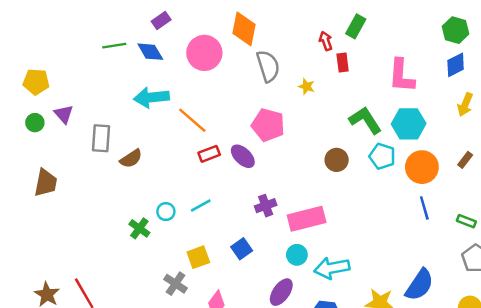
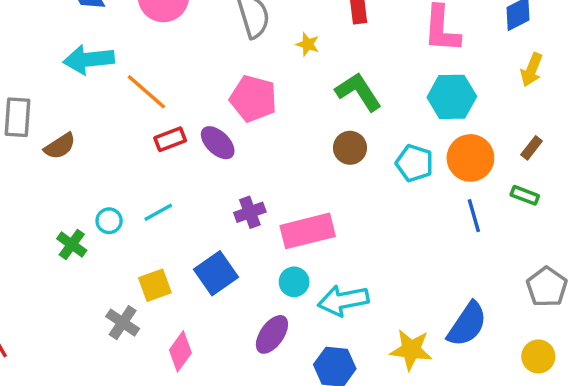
green L-shape: (365, 120) -> (358, 92), moved
cyan pentagon: (382, 156) -> (414, 163), moved
green rectangle: (466, 221) -> (525, 195), moved
blue square: (242, 249) -> (216, 273), size x1.4

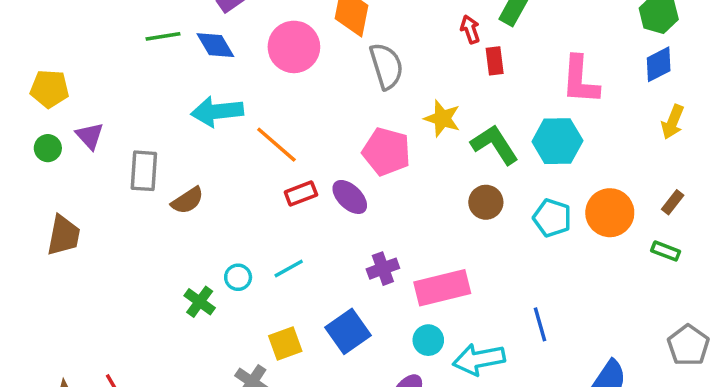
yellow star: (308, 44) -> (442, 118), moved, size x1.5
cyan hexagon: (452, 97) -> (557, 141), moved
blue line: (474, 216) -> (540, 324), moved

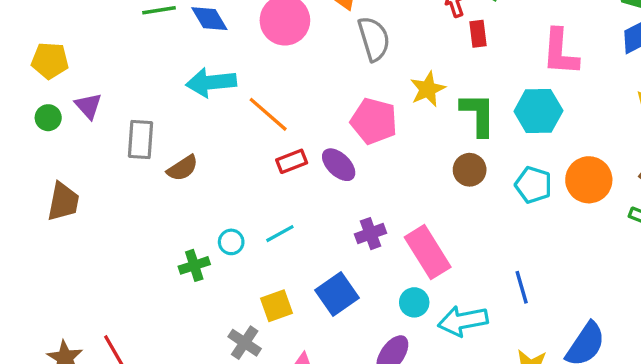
yellow star: (442, 118) -> (428, 89), turned 30
green L-shape: (495, 145) -> (478, 114), turned 33
pink rectangle: (442, 288) -> (428, 252), turned 72
green cross: (200, 302) -> (194, 265), turned 36

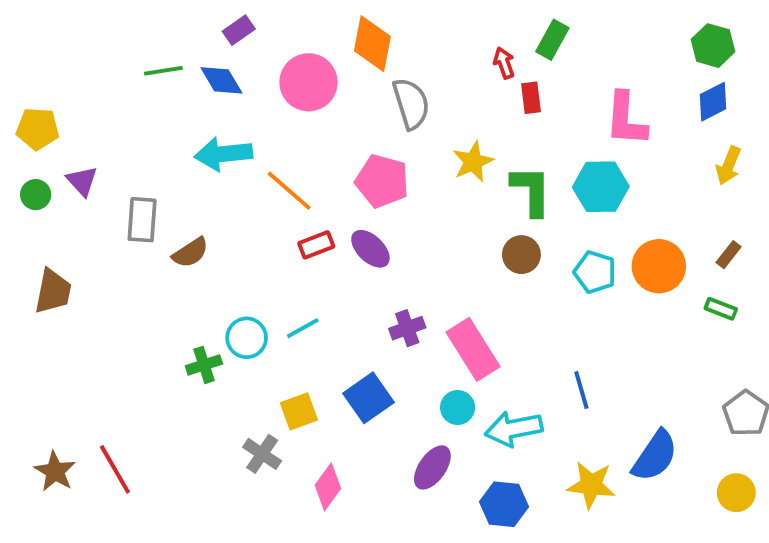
pink pentagon: (374, 121) -> (382, 181), moved
cyan circle: (231, 242) -> (247, 338), size x1.4

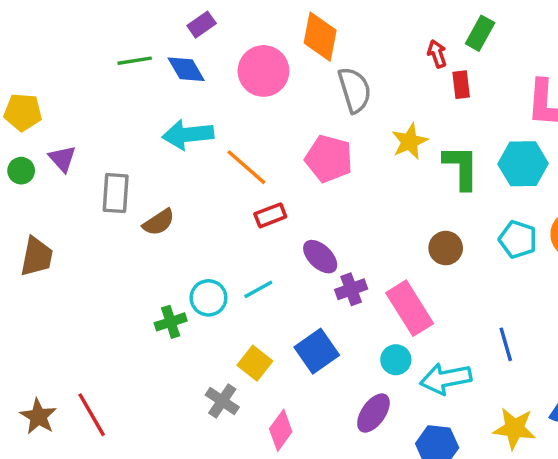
purple ellipse: (370, 249) -> (320, 257), moved
brown circle: (521, 255) -> (446, 248), moved
yellow square: (299, 411) -> (255, 363), turned -32

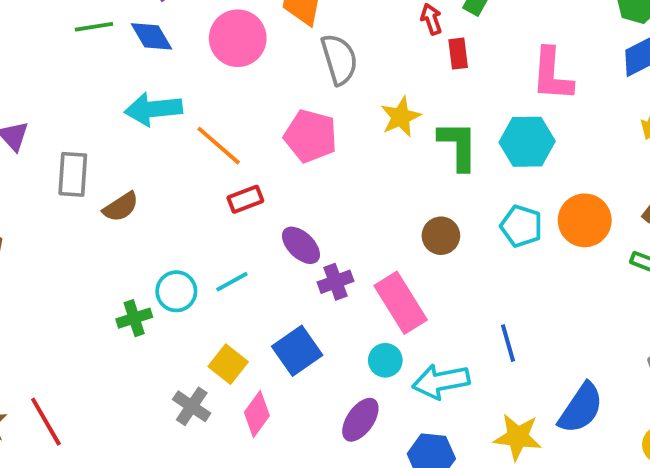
pink diamond: (281, 430) -> (257, 414), moved

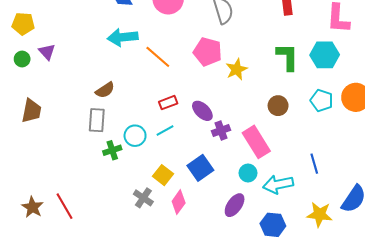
yellow star: (401, 117) -> (237, 69), moved
gray rectangle: (73, 174) -> (97, 120), moved
red rectangle: (245, 199) -> (168, 103), moved

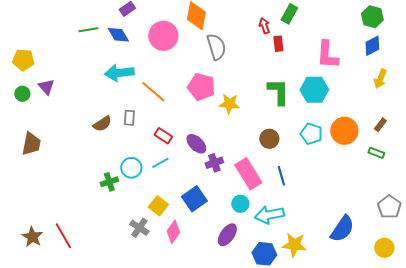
yellow star: (237, 69) -> (229, 104), turned 30
red rectangle: (168, 103) -> (163, 136), turned 54
gray rectangle: (97, 120) -> (129, 118), moved, size x0.7
blue line: (314, 164) -> (281, 176), moved
yellow star: (319, 214) -> (294, 245), moved

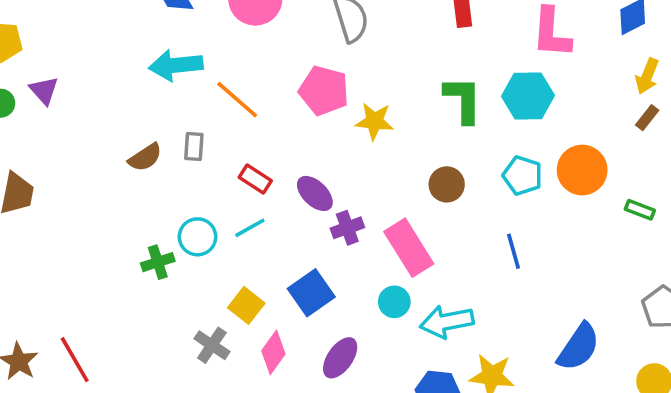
brown rectangle: (380, 125) -> (647, 118), moved
blue line: (281, 176) -> (513, 251), moved
purple ellipse: (227, 235) -> (340, 358), moved

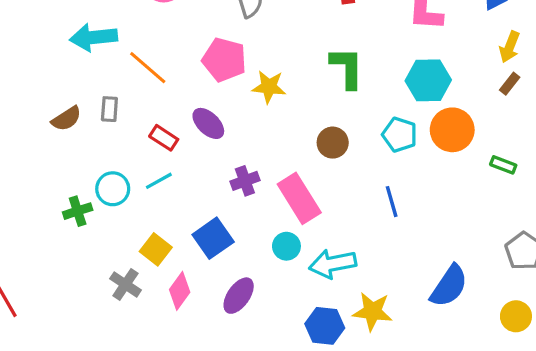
cyan hexagon: (528, 96) -> (428, 80), moved
purple ellipse: (315, 193) -> (208, 123), moved

